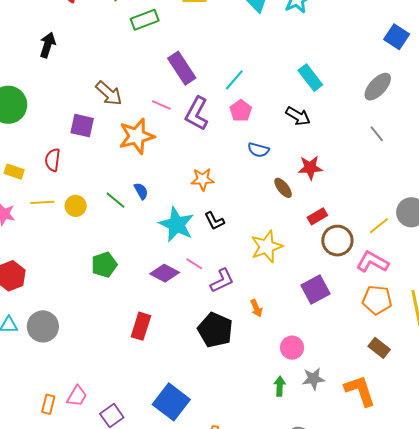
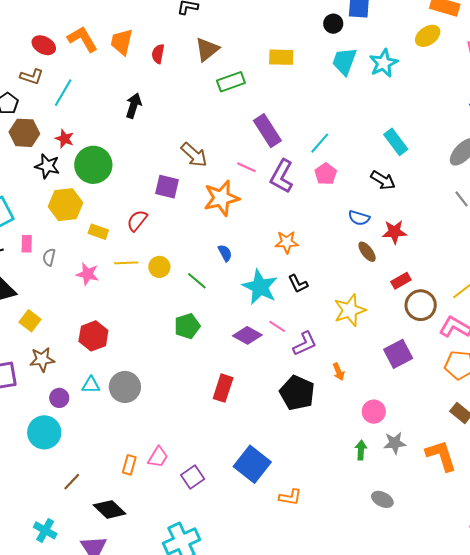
blue semicircle: (258, 150) -> (359, 218), moved
red semicircle: (53, 160) -> (137, 221), turned 30
green line: (115, 200) -> (197, 281), moved

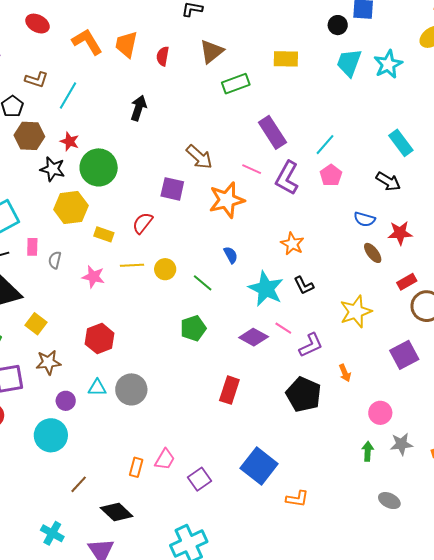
red ellipse: (44, 45) -> (37, 24), moved
orange star: (287, 242) -> (292, 244), turned 30

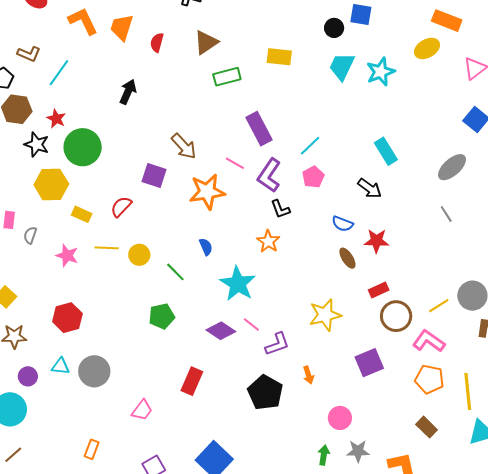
black L-shape: (304, 285) -> (280, 209), moved
pink trapezoid: (165, 459) -> (142, 410), moved
brown line: (79, 484) -> (13, 455), moved

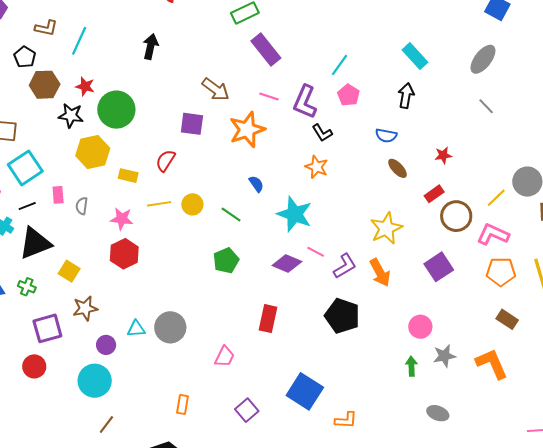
purple rectangle: (259, 129) -> (266, 50), moved
black arrow: (370, 188) -> (406, 96), turned -105
red star: (377, 241) -> (443, 155), moved, size x0.7
red hexagon: (67, 318) -> (124, 254), moved
orange arrow: (308, 375) -> (380, 273), moved, size x1.6

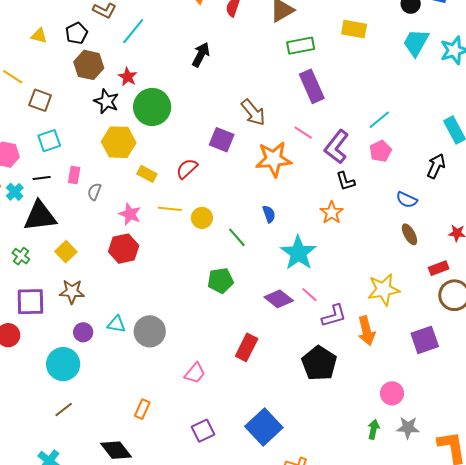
cyan square: (25, 168) -> (49, 141), size x0.7

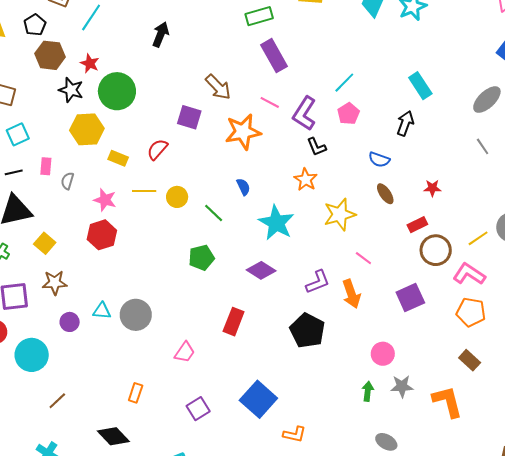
yellow star: (384, 290) -> (340, 214), moved
pink line: (309, 295) -> (363, 258), moved
cyan circle: (63, 364) -> (32, 355), moved

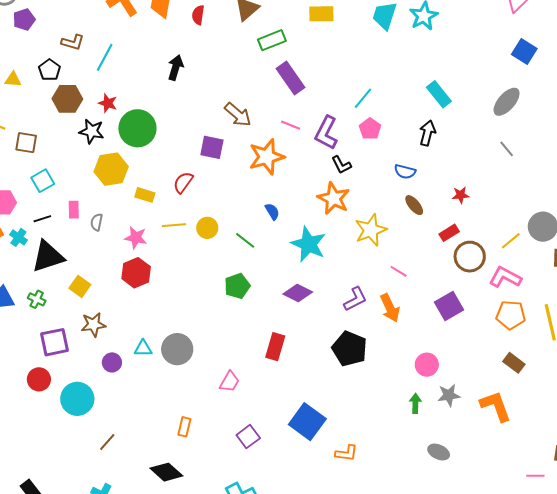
orange star: (306, 180) -> (334, 198), size x1.4

